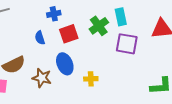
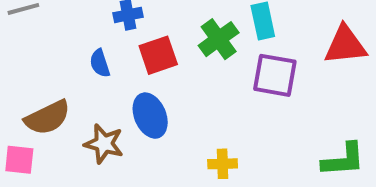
yellow cross: (91, 79) -> (223, 164), moved

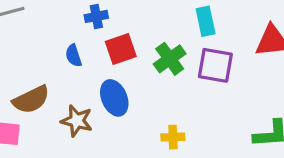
green cross: (219, 39) -> (170, 59), moved

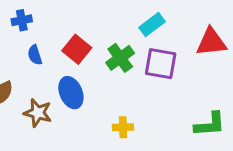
blue cross: (96, 16) -> (22, 20), moved
cyan rectangle: (206, 21) -> (152, 25), turned 65
red square: (121, 49) -> (77, 49), turned -32

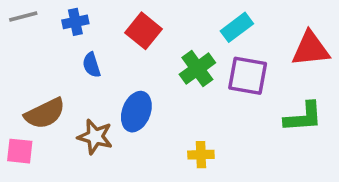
red square: (77, 49) -> (144, 31), moved
blue ellipse: (71, 93) -> (136, 112), turned 44
green L-shape: (210, 124) -> (303, 117), moved

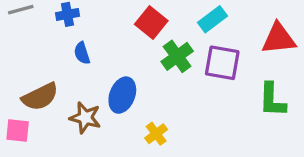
red square: (144, 31) -> (151, 23), moved
green L-shape: (303, 117) -> (272, 100), turned 96
yellow cross: (201, 155) -> (156, 134), moved, turned -35

